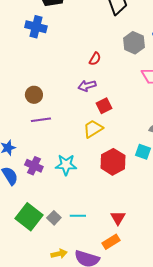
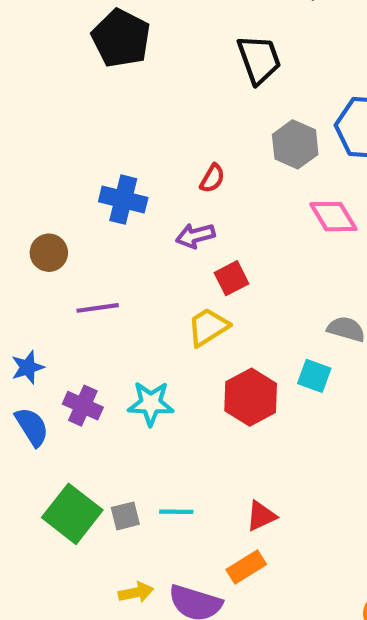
blue cross: (36, 27) -> (123, 200), moved
brown circle: (34, 95) -> (49, 253), moved
gray square: (54, 218) -> (125, 516), turned 32
red triangle: (118, 218) -> (261, 516), turned 35

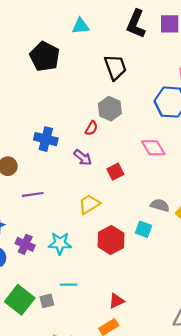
gray hexagon: (295, 144) -> (110, 109), moved
purple arrow: (195, 236) -> (83, 157), turned -126
red square: (231, 278) -> (115, 172), moved
cyan line: (176, 512) -> (69, 285), moved

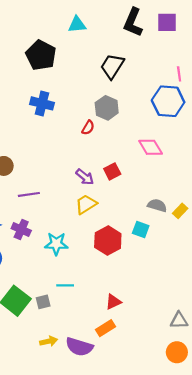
black trapezoid: (115, 67) -> (112, 66), turned -128
blue cross: (46, 139) -> (42, 103), moved
purple arrow: (83, 157) -> (85, 177), moved
purple cross: (25, 244) -> (21, 229), moved

